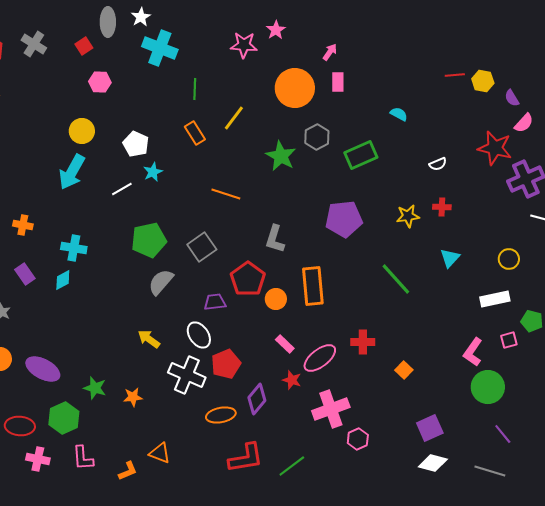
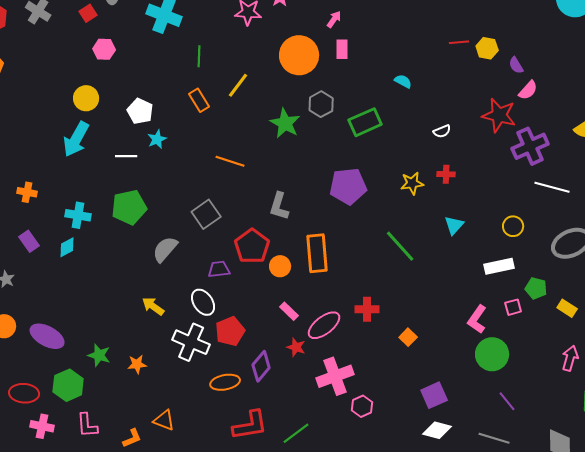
white line: (122, 189) -> (126, 156), turned 30
green pentagon: (149, 240) -> (129, 207), moved

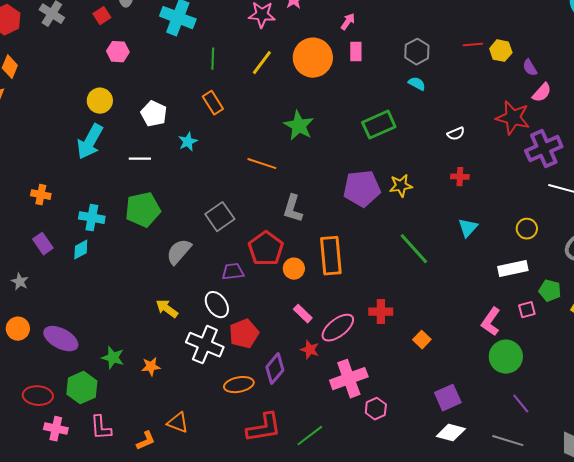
yellow line: (238, 85) -> (262, 63), moved
gray hexagon: (321, 104) -> (417, 52), moved
cyan star: (157, 139) -> (188, 142), moved
orange line: (230, 161) -> (262, 164), moved
yellow star: (412, 183) -> (401, 186), moved

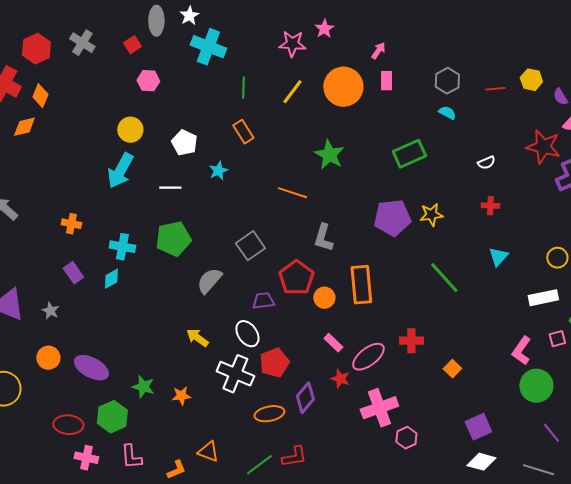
red line: (473, 45) -> (495, 89), moved
red L-shape: (264, 428) -> (294, 457), size x0.7
green line: (310, 436) -> (259, 465), moved

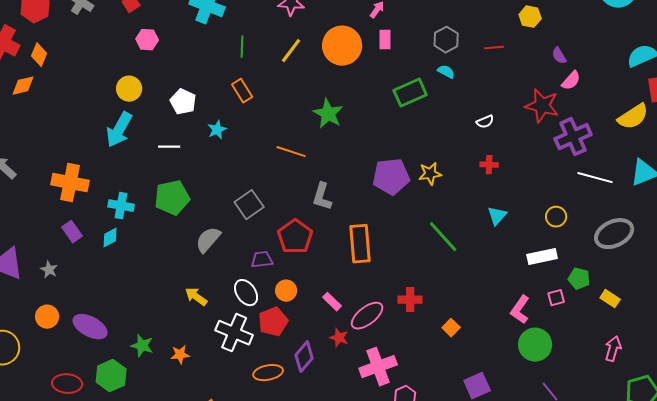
yellow hexagon: (531, 80) -> (530, 17), moved
green rectangle: (409, 154) -> (410, 93), moved
orange cross: (71, 224) -> (70, 183), size x1.8
orange circle: (324, 298) -> (286, 291), moved

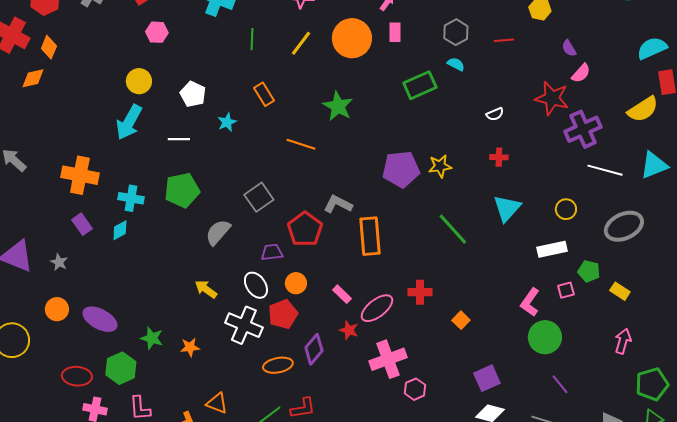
orange rectangle: (242, 91) -> (264, 94), moved
gray L-shape: (322, 197) -> (338, 204), moved, turned 100
cyan triangle: (497, 216) -> (507, 208), size x1.4

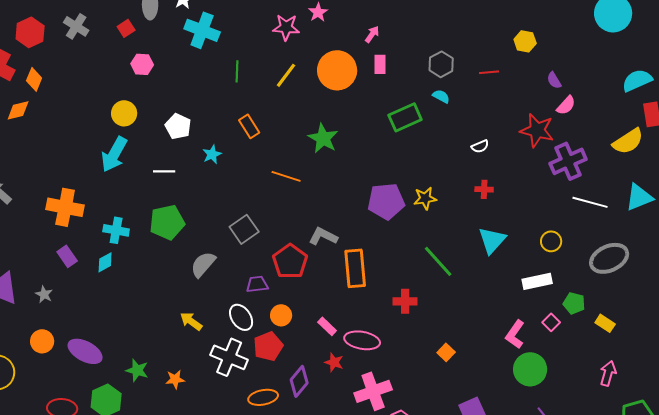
pink square: (566, 290) -> (551, 322), turned -30
red cross: (420, 292) -> (405, 301), moved
pink ellipse: (377, 308) -> (362, 340), turned 48

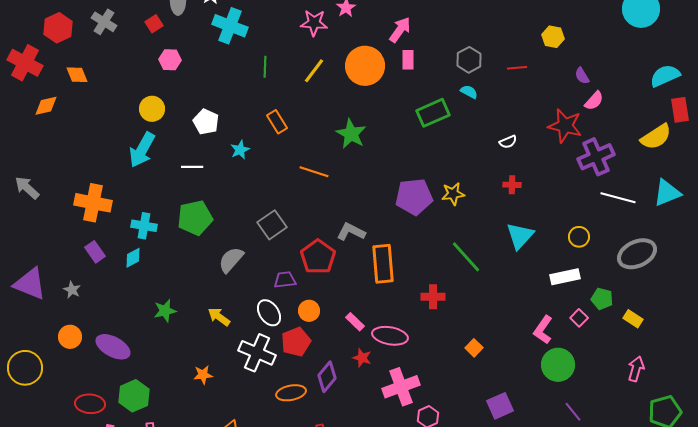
pink arrow: (372, 34) -> (400, 30), size x1.5
orange diamond: (34, 79) -> (77, 75), moved, turned -45
green star: (137, 370) -> (165, 311), moved, turned -30

